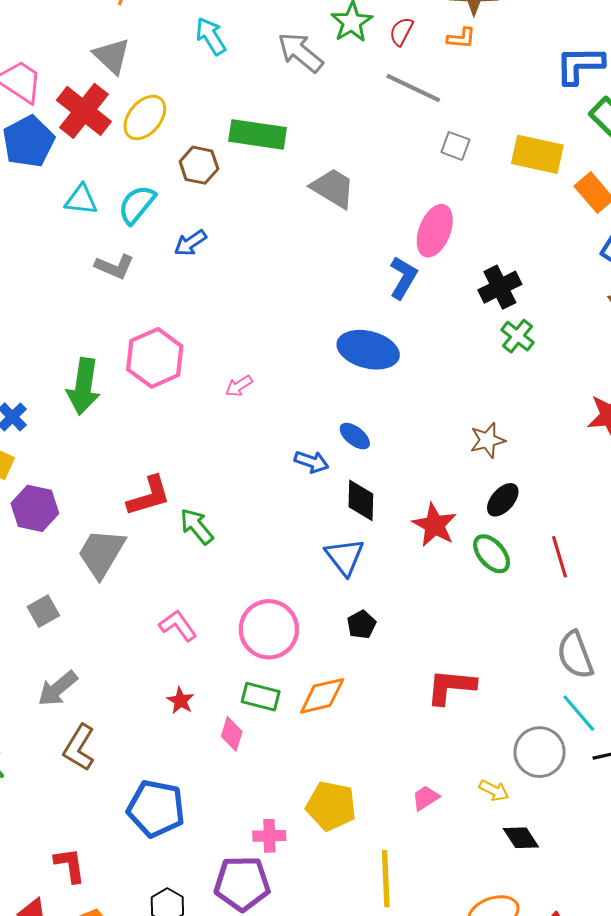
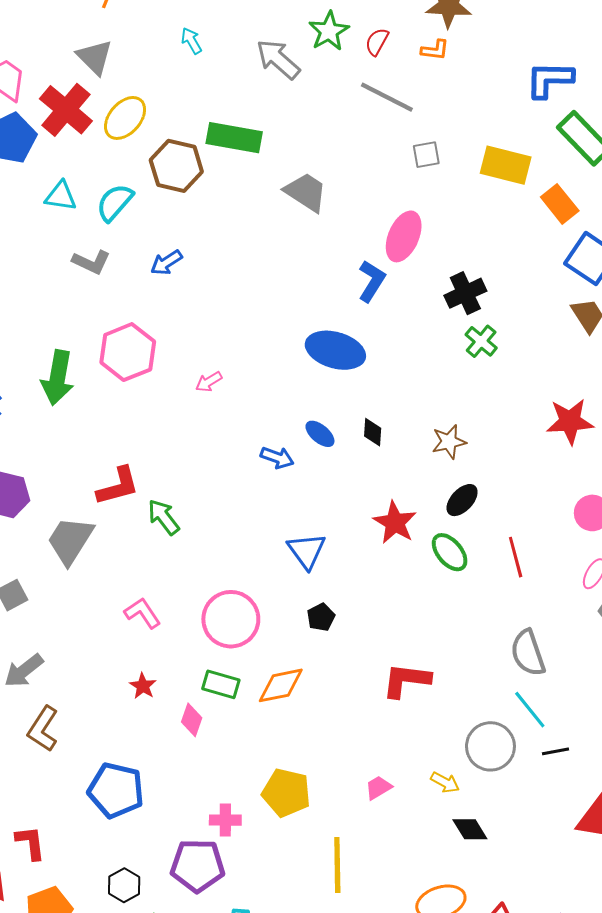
cyan arrow: (211, 36) -> (191, 41), size x0.7
gray square: (455, 146) -> (426, 155), turned -32
brown hexagon: (199, 165) -> (176, 166), size x1.4
blue arrow: (190, 243) -> (166, 263), moved
black diamond: (361, 500) -> (373, 432), moved, size x0.7

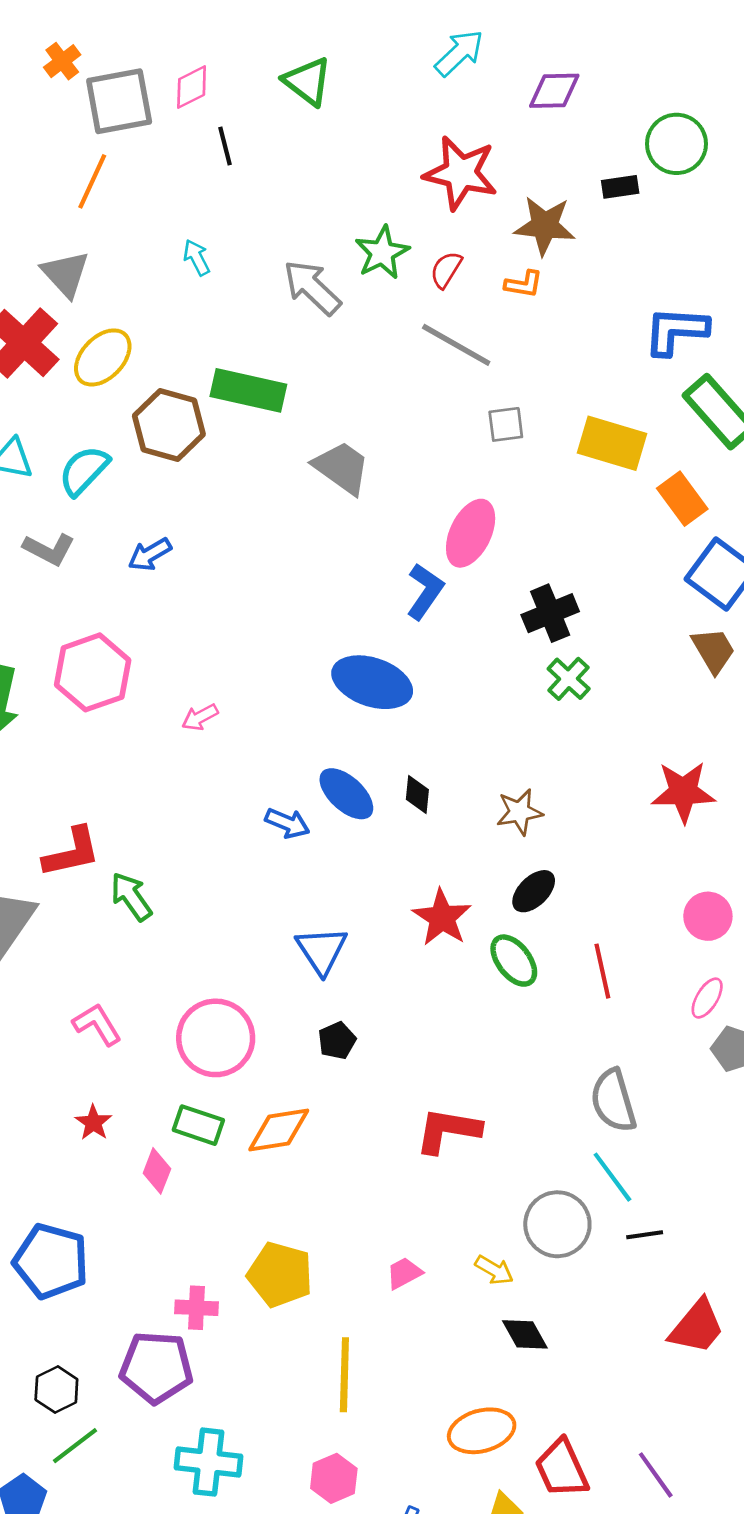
blue ellipse: (320, 434) -> (346, 794), size x1.4

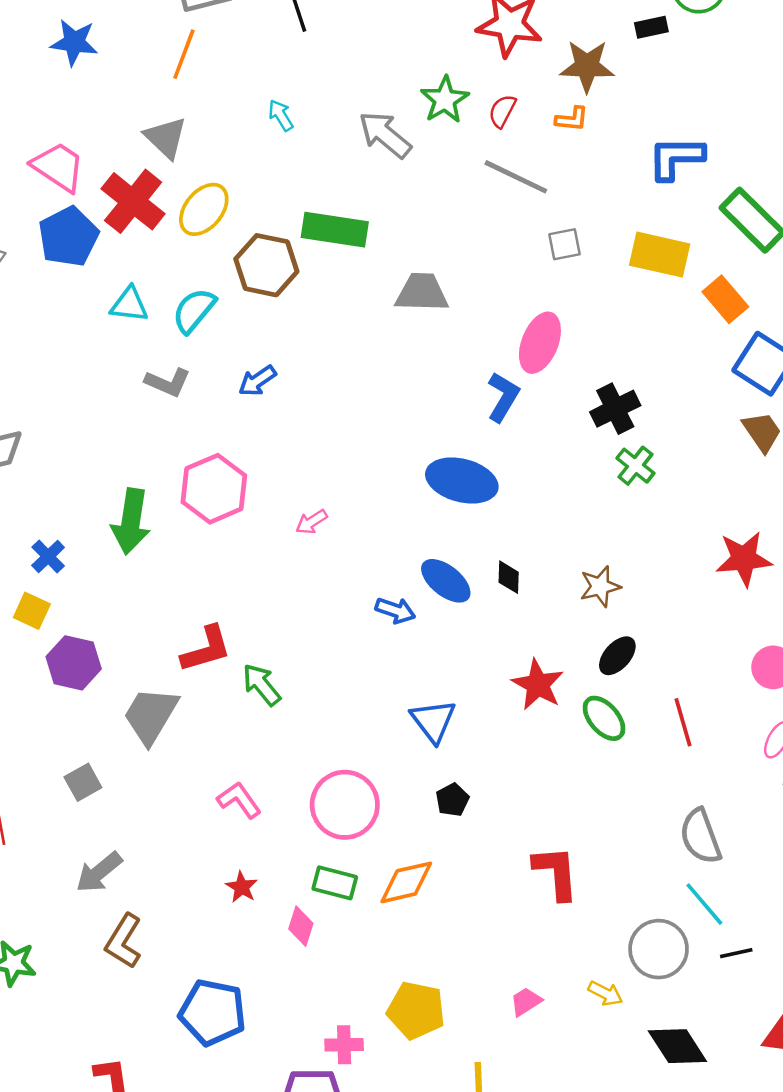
blue L-shape: (676, 331) -> (676, 158), moved
gray trapezoid: (342, 468) -> (422, 293), turned -30
red L-shape: (448, 1130) -> (556, 873), turned 80
black diamond: (525, 1334) -> (677, 1046), moved, size x1.4

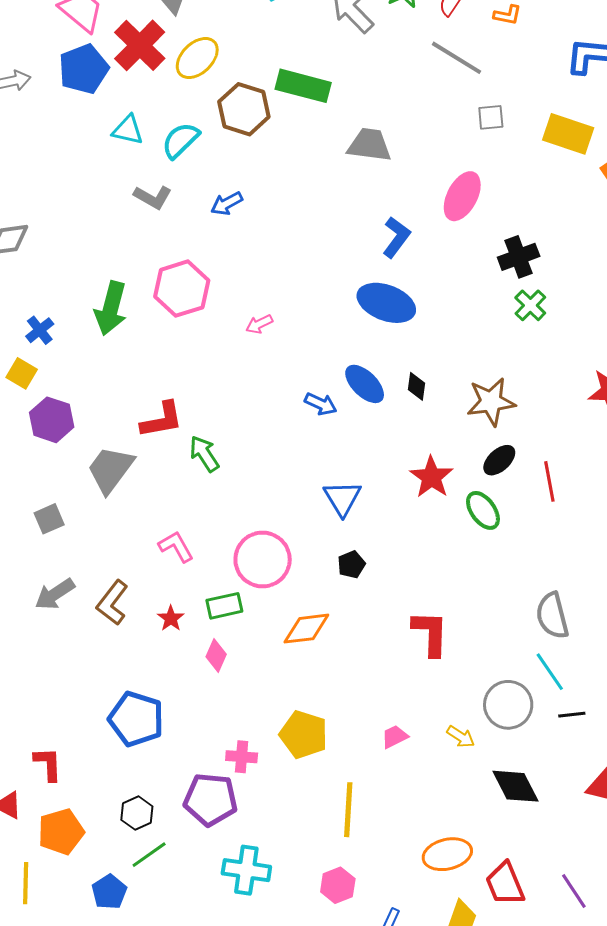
blue L-shape: (503, 397) -> (396, 237), moved
brown star: (600, 586) -> (491, 402), size x1.4
red line: (683, 722) -> (549, 481), moved
green rectangle: (335, 883) -> (224, 606), moved, turned -33
brown L-shape: (124, 941) -> (112, 603), moved

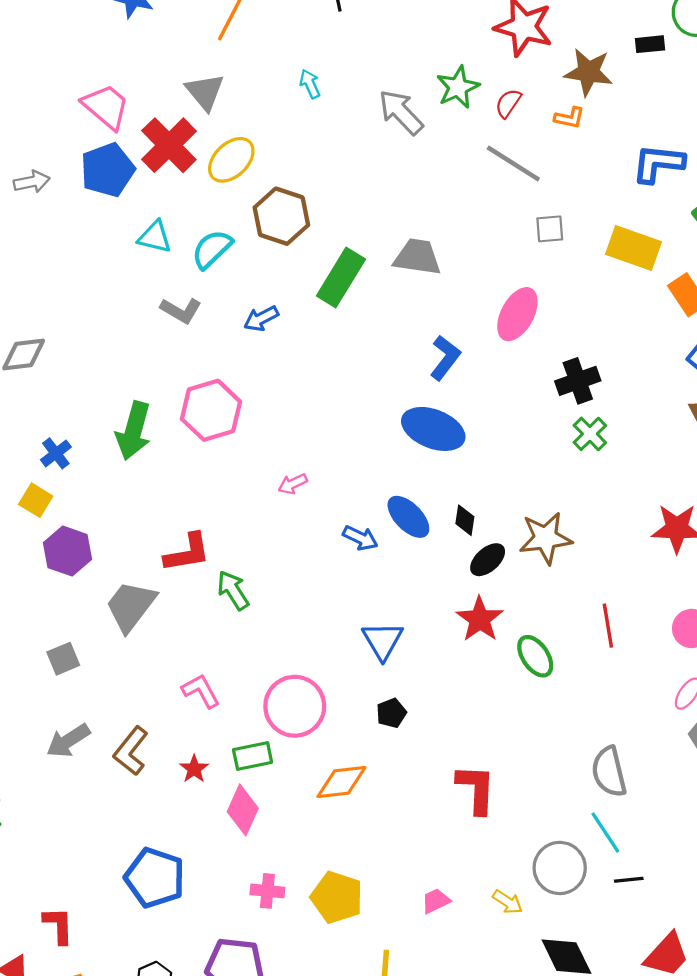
green rectangle: (303, 86) -> (341, 277), moved, turned -74
pink arrow: (259, 324) -> (293, 484), moved
black ellipse: (499, 460) -> (488, 560), moved
pink diamond: (216, 655) -> (243, 810), size x1.4
pink cross: (242, 757) -> (267, 891), moved

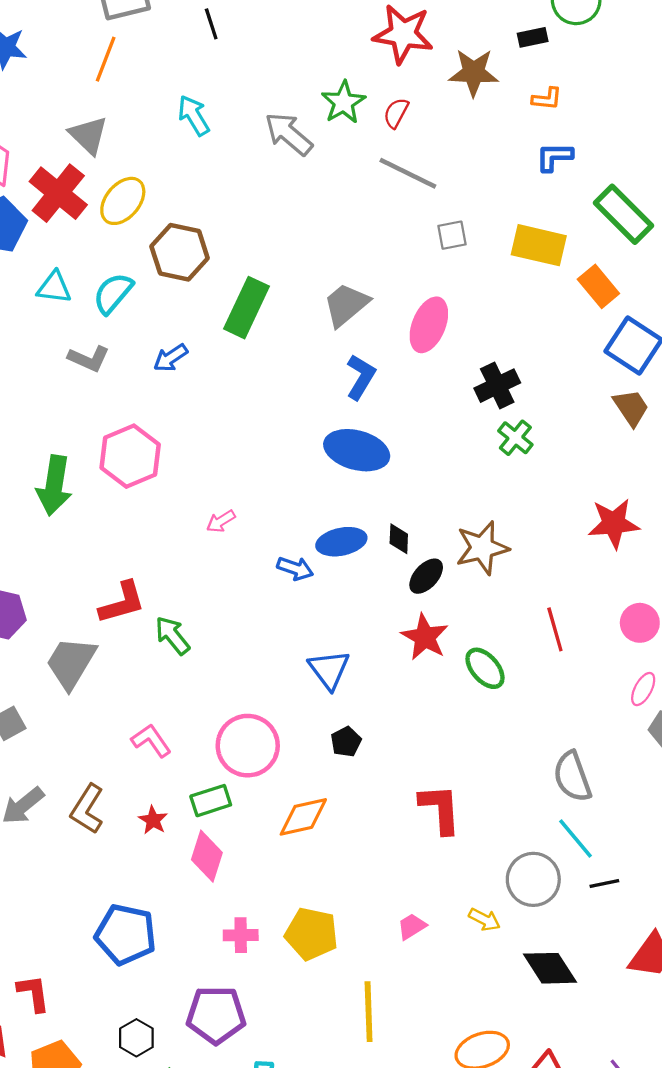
cyan arrow: (310, 84) -> (194, 115), size x1.4
orange L-shape: (569, 118) -> (547, 99), moved
blue L-shape: (658, 163) -> (554, 157), size x0.7
gray trapezoid: (417, 257) -> (346, 305), moved, turned -42
blue ellipse: (408, 517) -> (341, 542), turned -51

